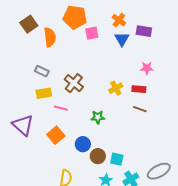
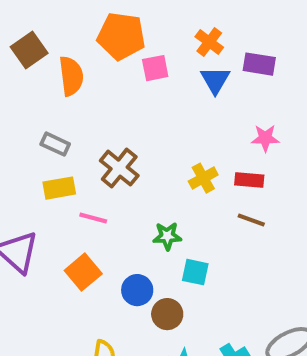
cyan square: (117, 159) -> (195, 272), moved

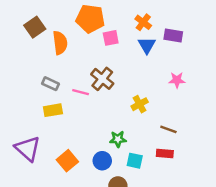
brown cross: (119, 168) -> (102, 79), moved
red rectangle: (249, 180) -> (165, 154), moved
pink line: (93, 218) -> (81, 92), moved
blue circle: (137, 290) -> (102, 161), moved

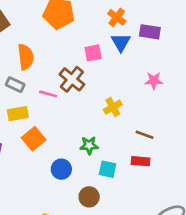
pink square: (111, 38) -> (93, 53), moved
orange semicircle: (60, 43) -> (26, 57), moved
orange square: (67, 161) -> (34, 139), moved
blue circle: (102, 161) -> (61, 169), moved

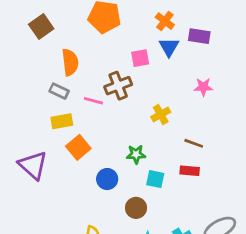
brown cross: (72, 79) -> (118, 86), turned 30

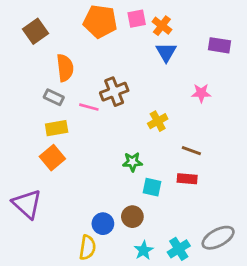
purple rectangle: (199, 36) -> (219, 45), moved
pink square: (140, 58) -> (137, 19), moved
orange square: (78, 147) -> (52, 158), moved
purple triangle: (33, 165) -> (27, 204), moved
blue circle: (107, 179) -> (103, 224), moved

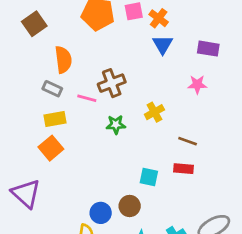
purple rectangle: (219, 45) -> (208, 49), moved
green star: (132, 162) -> (116, 125), moved

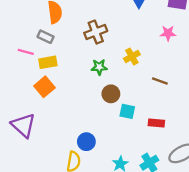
pink line: (87, 98) -> (26, 52), moved
red rectangle: (183, 169) -> (156, 123), moved
brown circle: (130, 206) -> (111, 94), moved

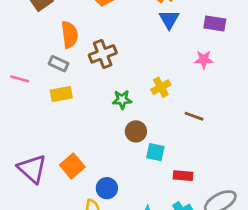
brown cross: (96, 32) -> (103, 54), moved
pink line: (26, 52) -> (20, 79), moved
orange square: (44, 87) -> (72, 166), moved
red rectangle: (156, 123) -> (183, 176), moved

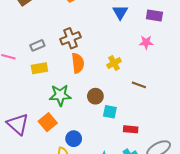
orange semicircle: (70, 35) -> (78, 63), moved
gray rectangle: (58, 64) -> (37, 45), turned -48
green star: (122, 100) -> (60, 95), moved, size x1.5

